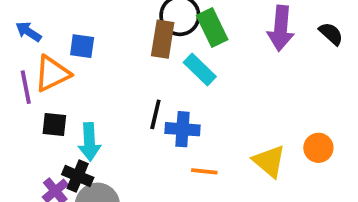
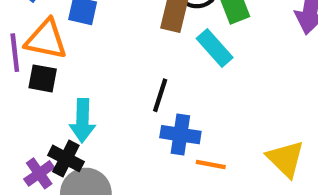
orange triangle: (52, 74) -> (46, 39), turned 33
black square: (54, 125) -> (43, 78), moved
blue cross: (182, 129) -> (180, 135), moved

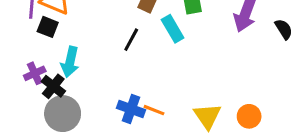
black line: (160, 95) -> (131, 40), moved
blue cross: (180, 135) -> (131, 109), moved
purple cross: (39, 173) -> (35, 73), moved

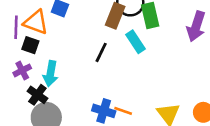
purple cross: (35, 73) -> (22, 70), moved

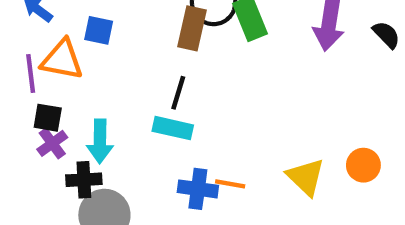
cyan rectangle: (135, 42) -> (173, 128), moved, turned -35
black square: (30, 45) -> (48, 118), moved
black cross: (37, 95) -> (84, 180), turned -30

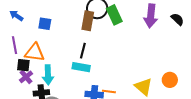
orange triangle: (62, 60) -> (35, 52), moved

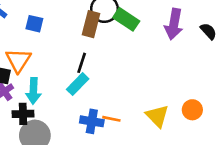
green rectangle: (114, 15) -> (126, 19), turned -36
orange triangle: (35, 52) -> (18, 60), turned 50
cyan rectangle: (81, 67) -> (78, 84), turned -60

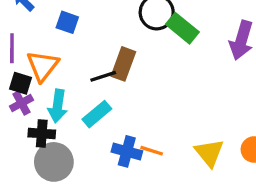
brown rectangle: (91, 24) -> (123, 64), moved
black line: (82, 63) -> (103, 76), moved, turned 48
cyan rectangle: (78, 84) -> (97, 114), moved

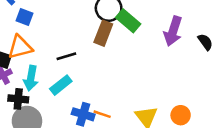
blue square: (67, 22) -> (24, 17), moved
brown rectangle: (123, 64) -> (103, 33), moved
orange triangle: (43, 66) -> (20, 47), turned 36

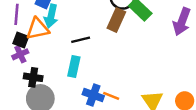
cyan arrow: (31, 78) -> (51, 16), moved
cyan rectangle: (61, 85) -> (74, 66), turned -42

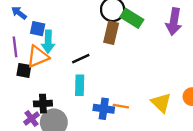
purple cross: (20, 54) -> (31, 118), moved

